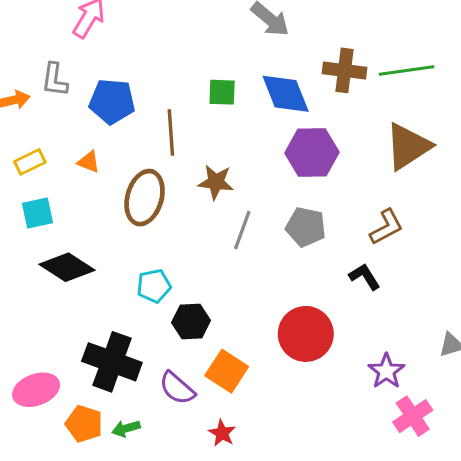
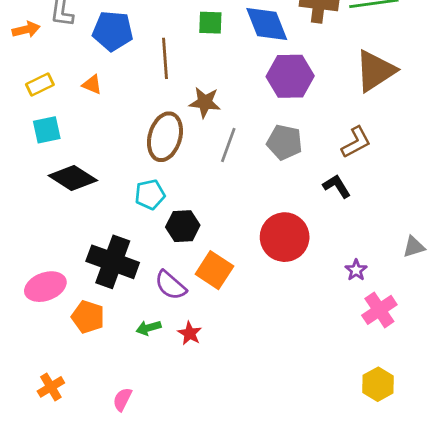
brown ellipse: (145, 198) -> (165, 137), moved
purple star: (386, 371) -> (356, 270), size x0.7
green arrow: (126, 428) -> (148, 328), moved
red star: (222, 433) -> (190, 333), moved

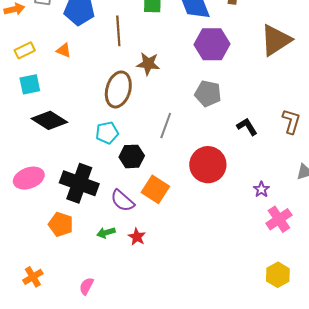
brown L-shape: (356, 142) -> (291, 121), moved, turned -45
gray line: (228, 145) -> (166, 126), moved
pink ellipse: (45, 287) -> (29, 178), moved

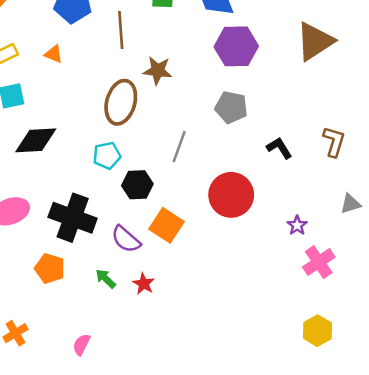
black diamond: (49, 120) -> (36, 140), turned -36
green arrow: (106, 233) -> (106, 279), turned 60

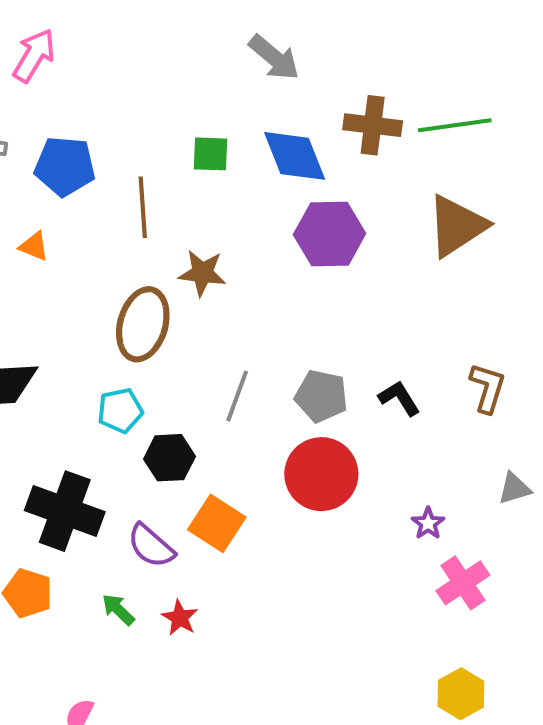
gray pentagon: (231, 107) -> (321, 396), moved

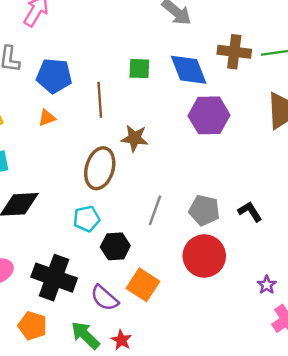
orange triangle: (34, 246) -> (47, 118), moved, turned -42
green arrow: (118, 610) -> (85, 335), size x1.5

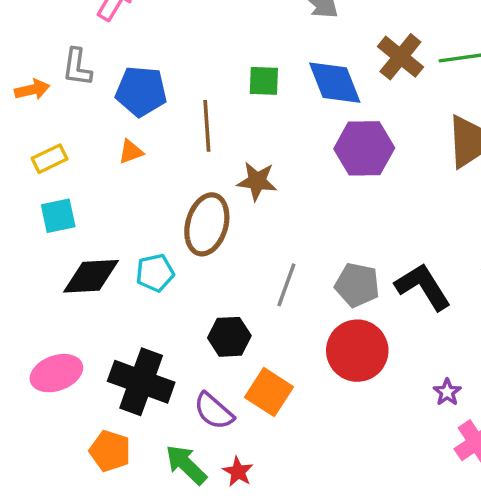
brown cross: (234, 52) -> (400, 57), turned 32
black L-shape: (250, 212) -> (423, 287), size x1.6
cyan pentagon: (87, 219) -> (155, 273), moved

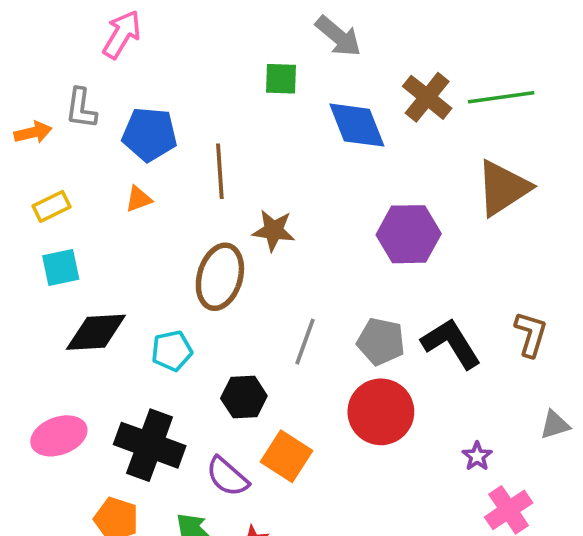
green square: (264, 81) -> (281, 79), moved
purple hexagon: (364, 148) -> (409, 234), moved
cyan pentagon: (155, 273) -> (172, 351), moved

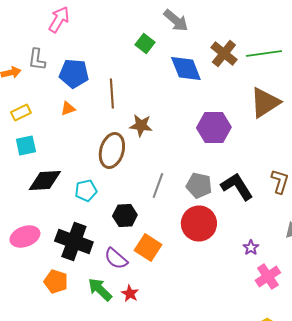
green square: (281, 79) -> (145, 44), turned 36

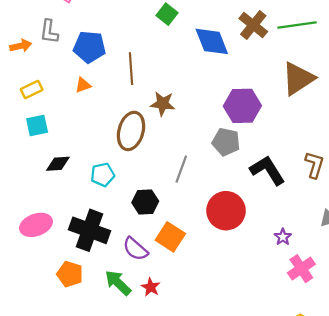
black diamond: (45, 180) -> (58, 164), size x0.7
gray pentagon: (199, 186) -> (226, 142), moved

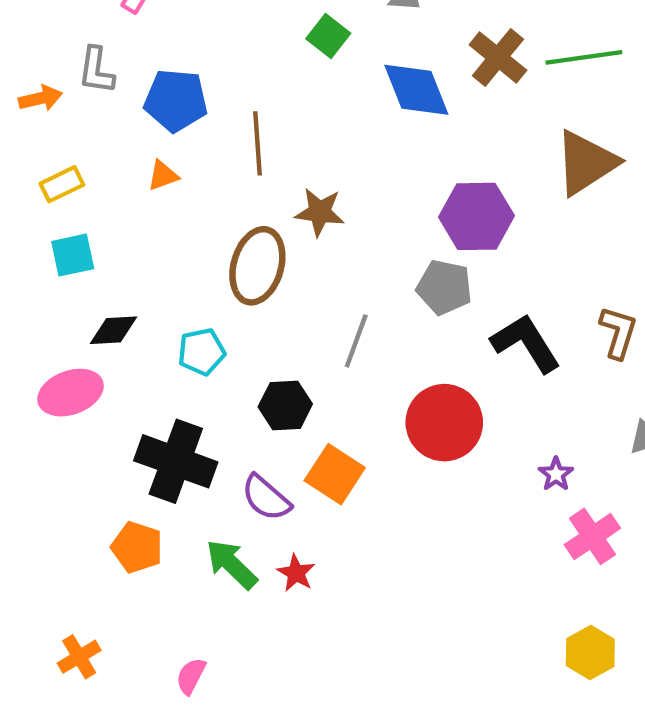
pink ellipse: (36, 225) -> (71, 393), moved

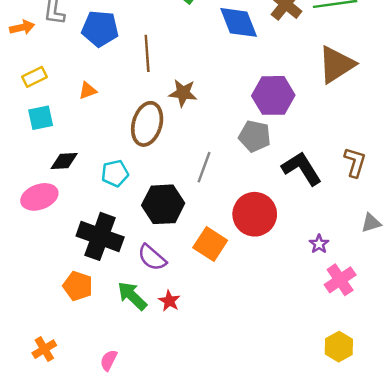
orange triangle: (163, 176) -> (88, 90), moved
black hexagon: (285, 405) -> (163, 204), size x1.4
orange square: (335, 474) -> (210, 244), moved

